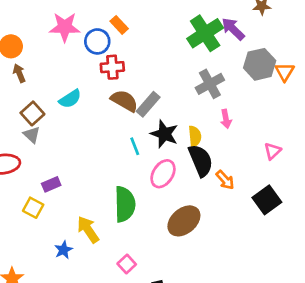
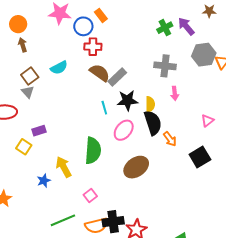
green cross: (205, 33) -> (165, 28), size x0.6
gray cross: (210, 84) -> (165, 66), turned 30
black star: (164, 134) -> (127, 100), turned -30

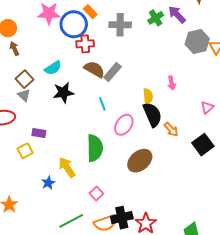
blue circle: (83, 26) -> (74, 24), size x1.4
gray cross: (165, 66) -> (120, 25), moved
black star: (127, 100) -> (63, 93), moved
purple rectangle: (39, 131) -> (39, 133), turned 32
yellow square: (24, 147) -> (25, 151), turned 35

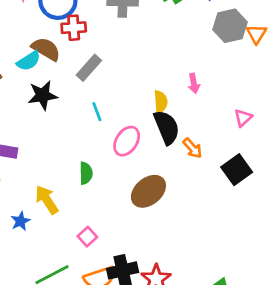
brown semicircle: (94, 69) -> (46, 49), moved
gray rectangle: (112, 72) -> (89, 68), moved
green semicircle: (95, 148) -> (86, 173), size x0.6

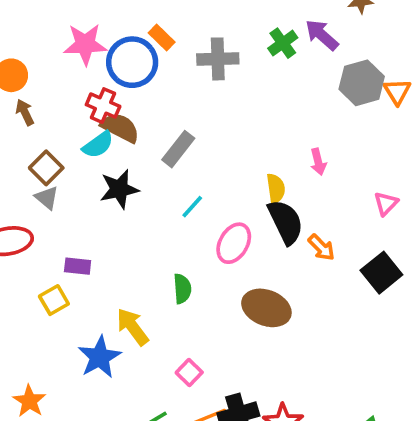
red cross: (74, 28) -> (103, 106), moved, turned 30
cyan line: (97, 112) -> (192, 207), turned 66
brown ellipse: (148, 191) -> (266, 308), turned 64
blue star: (20, 221) -> (100, 357), size x1.6

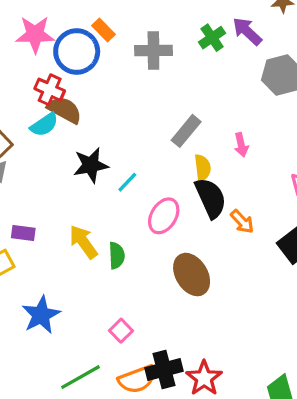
gray rectangle: (178, 149) -> (186, 131), moved
black star: (119, 189) -> (91, 165), moved
brown ellipse: (266, 308) -> (192, 275), turned 36
yellow arrow: (133, 327) -> (83, 242), moved

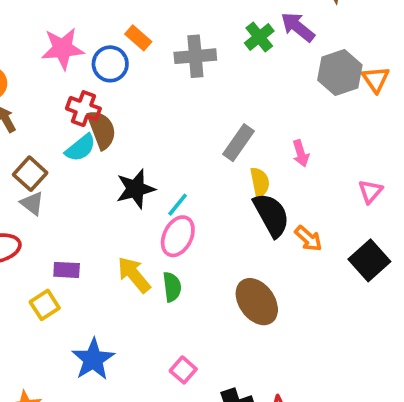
blue circle: (77, 51) -> (110, 64), size x0.7
brown semicircle: (64, 110) -> (102, 130), turned 45
pink ellipse: (164, 216) -> (178, 236), moved

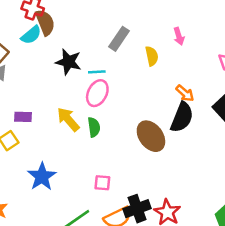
gray rectangle: (238, 143) -> (119, 39), moved
black star: (135, 189) -> (68, 62), turned 30
cyan line: (178, 205) -> (97, 72), turned 49
black semicircle: (271, 215) -> (182, 117), moved, turned 52
pink square: (183, 370) -> (102, 183), turned -35

